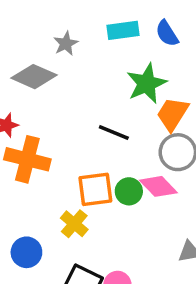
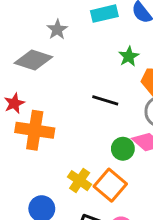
green star: (147, 84) -> (129, 56), size x0.6
orange square: (95, 189) -> (110, 185), moved, turned -36

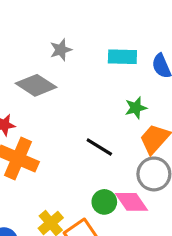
gray star: (57, 30) -> (61, 50), moved

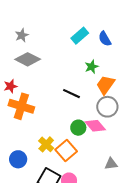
gray star: (61, 50) -> (22, 35), moved
cyan rectangle: (122, 57) -> (80, 36), turned -36

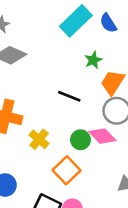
cyan rectangle: (80, 36) -> (76, 21), size x1.4
yellow cross: (46, 144) -> (39, 139), moved

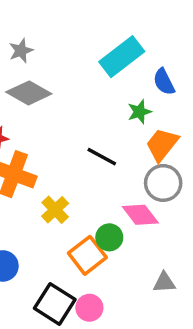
blue semicircle: (108, 23) -> (164, 82), moved
green circle: (81, 140) -> (109, 237), moved

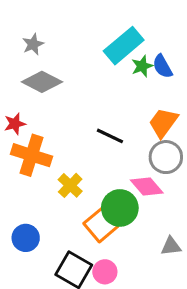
green star: (139, 112) -> (142, 66), moved
green circle: (109, 237) -> (120, 208), size x1.5

